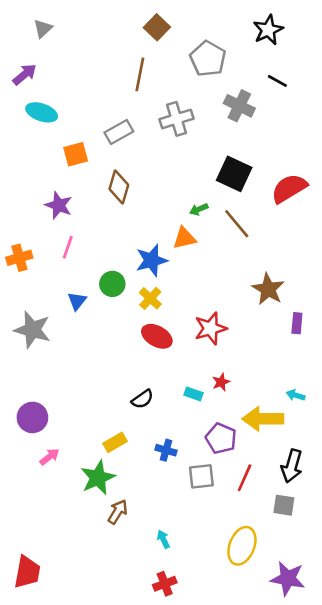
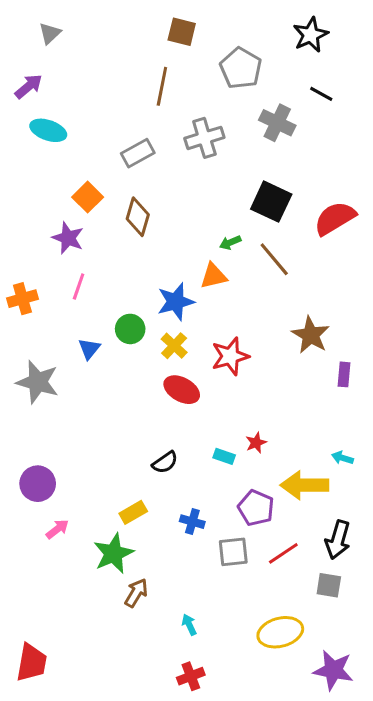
brown square: (157, 27) -> (182, 32), turned -30
orange square: (76, 154) -> (88, 197), moved, turned -30
red star: (211, 328) -> (230, 356), moved
red line: (245, 478) -> (283, 553), turned 32
yellow ellipse: (242, 546) -> (280, 632), turned 54

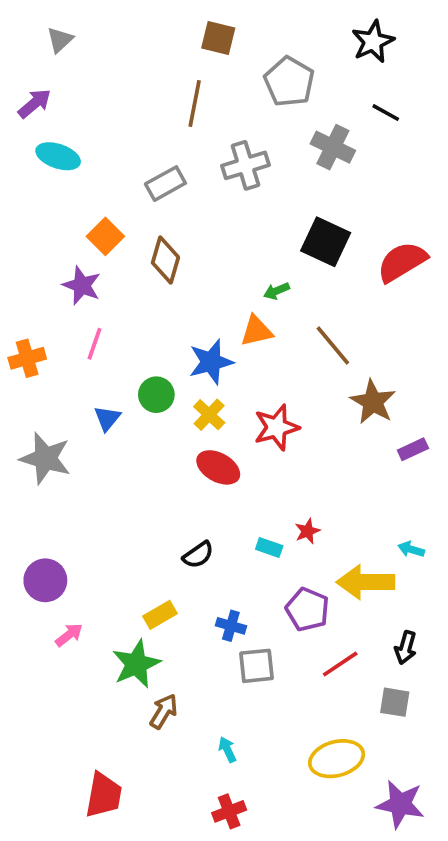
brown line: (274, 259) -> (333, 346), moved
purple rectangle: (344, 374) -> (413, 449), turned 60
black arrow: (338, 540) -> (406, 648), size x0.7
gray square: (233, 552) -> (256, 666), moved
red trapezoid: (32, 663) -> (104, 795), moved

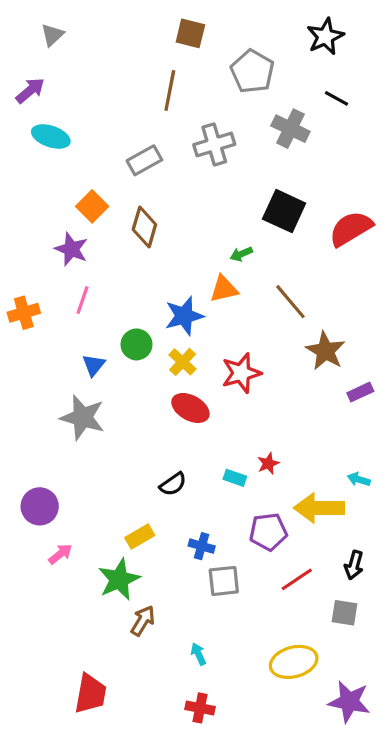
gray star: (45, 458) -> (83, 417), moved
purple pentagon: (307, 609) -> (268, 532), turned -30
red cross: (229, 811) -> (200, 708), turned 32

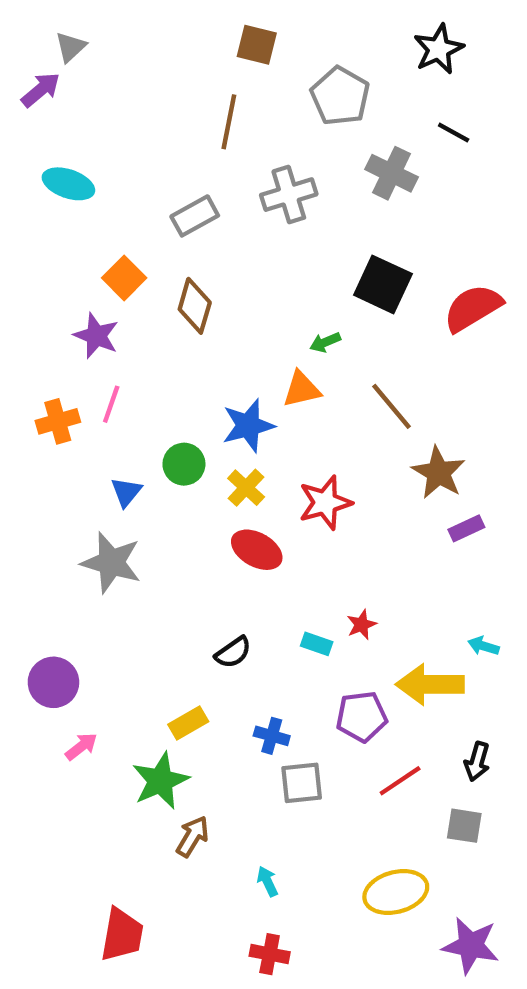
purple arrow: (30, 90) -> (41, 90), moved
orange cross: (24, 313) -> (58, 421), moved
purple rectangle: (360, 392) -> (466, 528), moved

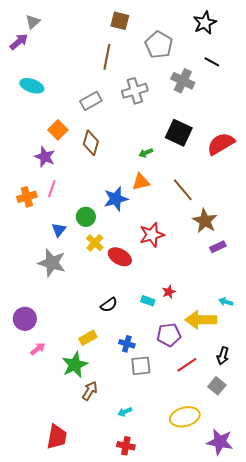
green arrow: (325, 342) -> (146, 153), moved
yellow cross: (246, 488) -> (95, 243), moved
gray square: (464, 826) -> (217, 386), turned 30
cyan arrow: (267, 881) -> (125, 412), turned -88

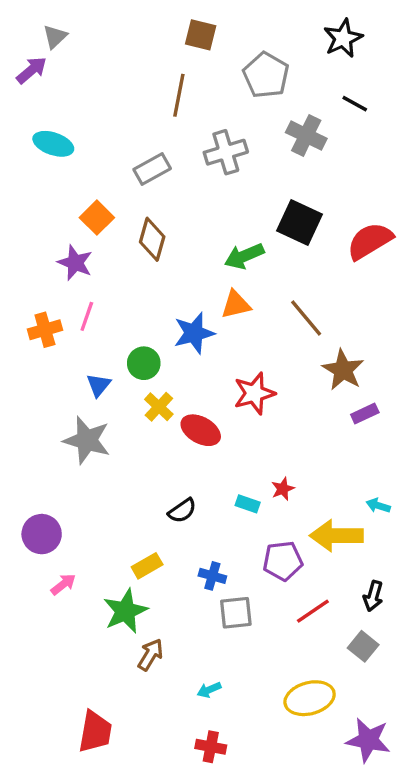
green arrow: (146, 153) -> (244, 256), size x1.6

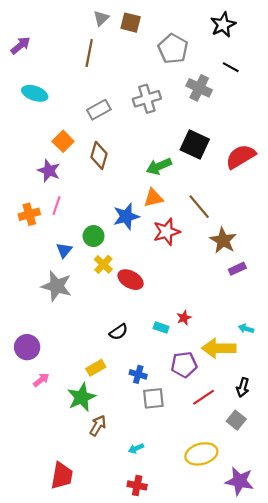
gray triangle: (55, 37) -> (101, 18), moved
brown line: (179, 95) -> (89, 53), moved
red star: (254, 393) -> (166, 232), moved

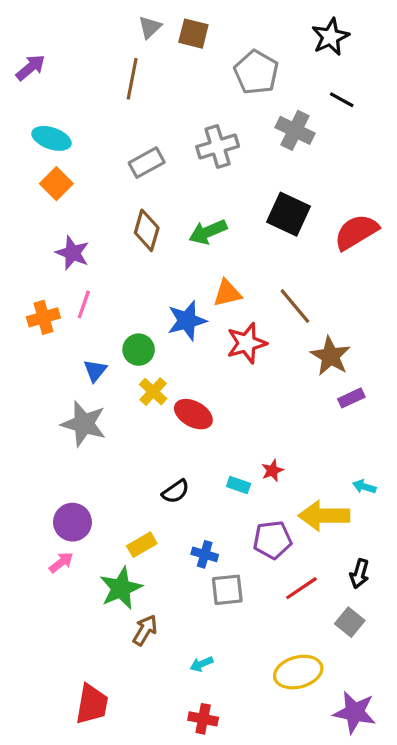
orange square: (63, 141) -> (56, 184), moved
green arrow: (159, 166) -> (208, 232), moved
purple circle: (27, 347) -> (72, 522), moved

